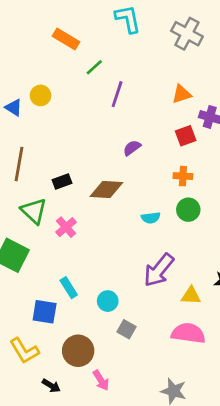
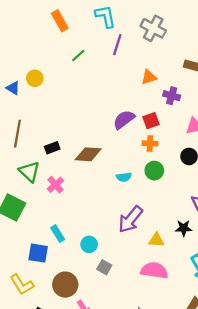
orange rectangle: (66, 39) -> (60, 21), moved, turned 30
purple line: (117, 94) -> (117, 45), moved
red square: (186, 136) -> (151, 121), moved
purple semicircle: (132, 148) -> (124, 120), moved, size x1.5

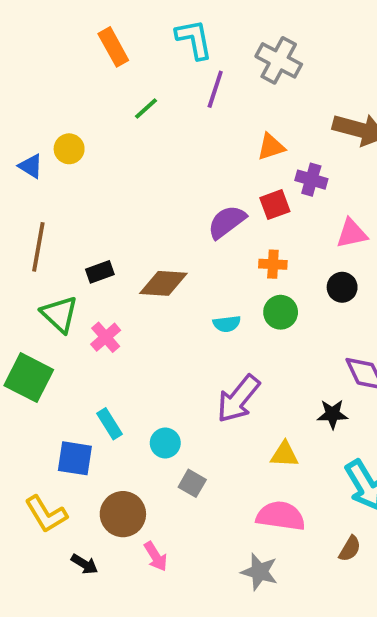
red square: (151, 121) -> (275, 205), moved
yellow triangle: (156, 240) -> (284, 455), moved
pink semicircle: (154, 270) -> (281, 516), moved

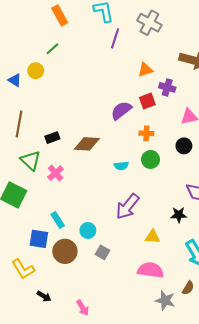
green line: (146, 108) -> (52, 49), moved
brown circle: (123, 514) -> (65, 251), moved
pink arrow: (156, 556) -> (83, 308), moved
gray star: (259, 572) -> (165, 300), moved

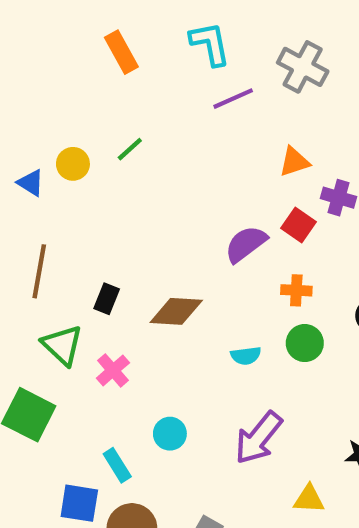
purple line: (115, 38) -> (233, 99), turned 48
green line: (52, 49) -> (130, 149), moved
red square: (147, 101) -> (298, 225), turned -35
black rectangle: (52, 138) -> (107, 299), turned -48
cyan circle: (88, 230) -> (170, 434), moved

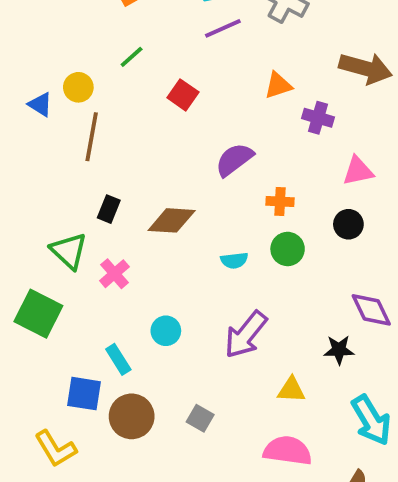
green line: (130, 149) -> (132, 57), moved
red square: (298, 225) -> (183, 95), moved
brown line: (39, 271) -> (92, 137), moved

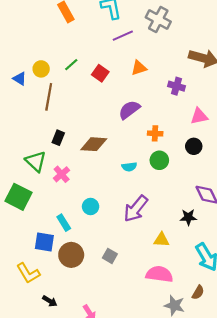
green line: (132, 57) -> (71, 65), moved
orange triangle: (278, 85) -> (139, 68), moved

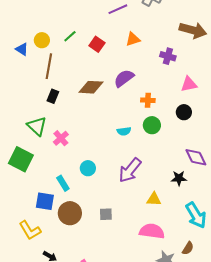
black rectangle: (58, 138) -> (53, 96), moved
brown diamond: (94, 144) -> (91, 87), moved
gray square: (110, 256) -> (106, 214), turned -32

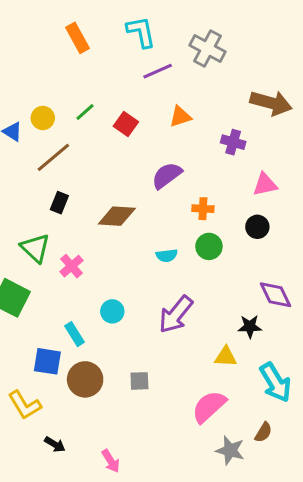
brown line: (49, 66) -> (53, 157), turned 40
brown diamond: (91, 87) -> (117, 216), moved
yellow triangle: (154, 199) -> (226, 357), moved
pink semicircle: (152, 231) -> (209, 407), turned -50

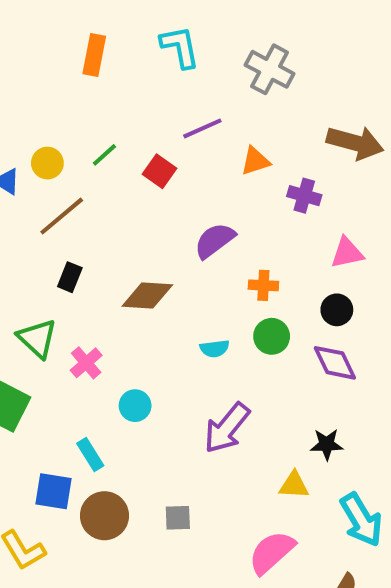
orange rectangle: (78, 38) -> (94, 55), turned 40
purple line: (158, 71) -> (202, 128), moved
orange triangle: (180, 116) -> (255, 161), moved
purple diamond: (275, 295) -> (335, 363), moved
cyan circle: (112, 311) -> (135, 406), moved

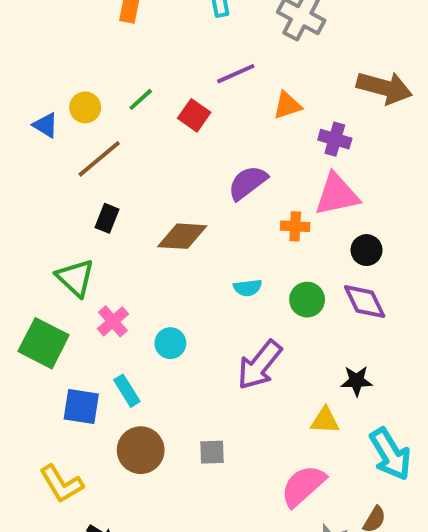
pink triangle: (347, 253) -> (337, 195), moved, size x1.4
green circle: (272, 336) -> (307, 300), moved
pink cross: (86, 363) -> (113, 321), moved
blue square: (54, 491) -> (81, 407), moved

